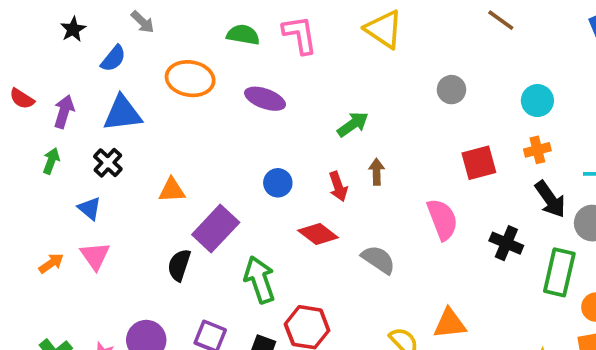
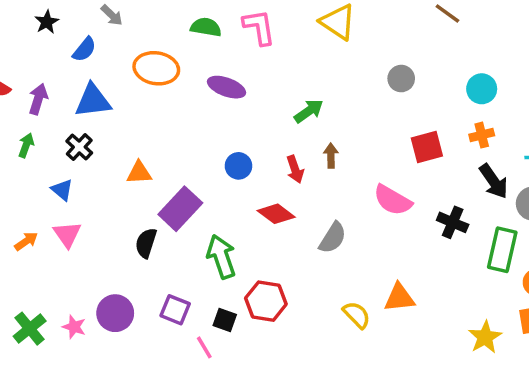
pink semicircle: (442, 219) -> (393, 200), turned 141
gray semicircle: (378, 260) -> (333, 238), turned 88

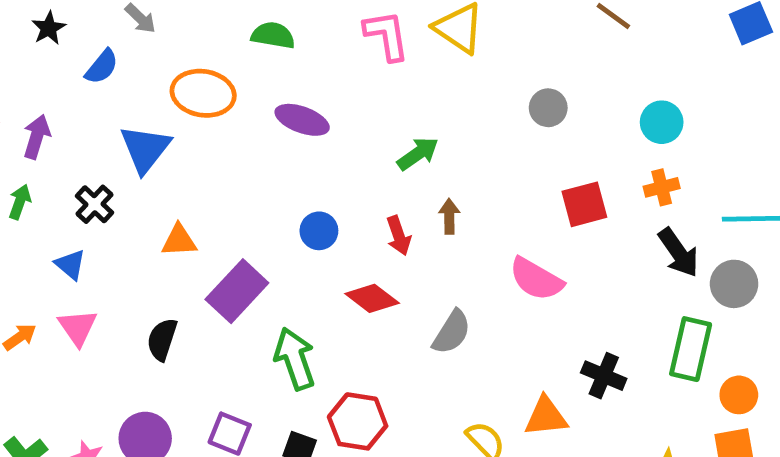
pink L-shape: (259, 27) -> (387, 35), moved
blue triangle: (93, 101) -> (145, 149), moved, turned -45
black cross: (453, 222) -> (604, 376), moved
black semicircle: (146, 243) -> (162, 339), moved

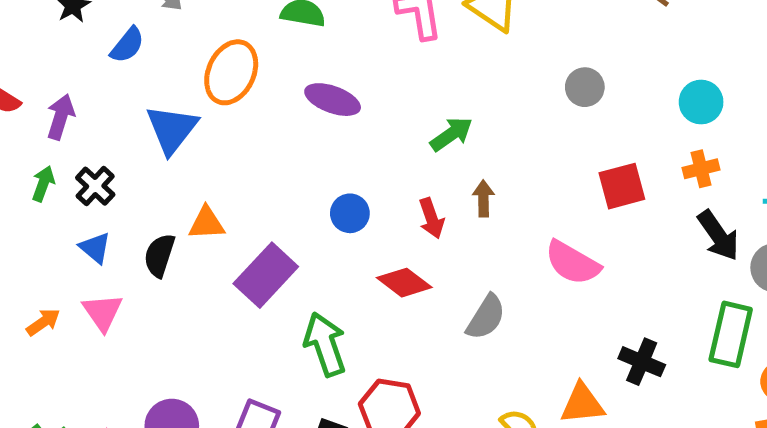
orange ellipse: (203, 93) -> (231, 72), turned -74
black cross: (95, 204) -> (95, 186), moved
black semicircle: (162, 339) -> (159, 255), moved

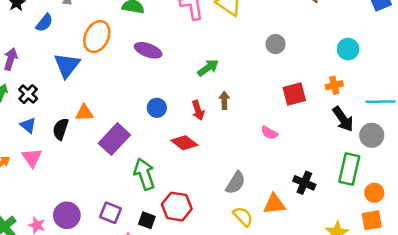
cyan circle: (701, 102) -> (348, 49), moved
pink semicircle: (572, 263) -> (269, 133), size x0.6
gray semicircle: (486, 317) -> (236, 183), moved

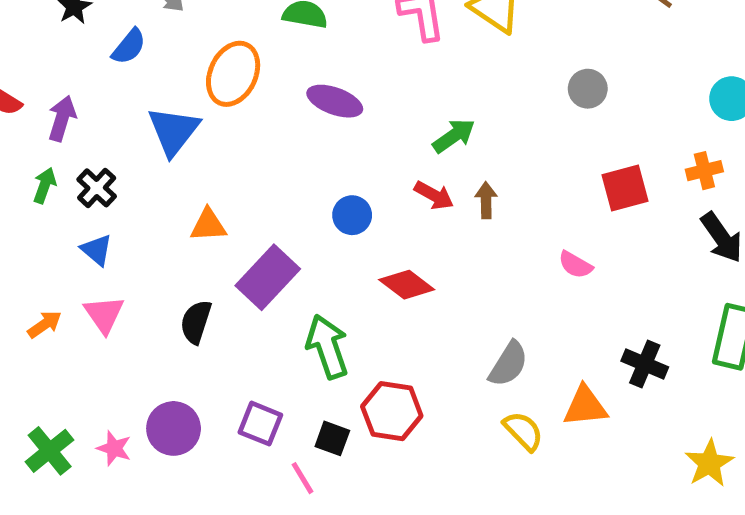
red arrow: (198, 110) -> (434, 195), moved, turned -42
black semicircle: (61, 129) -> (196, 322), moved

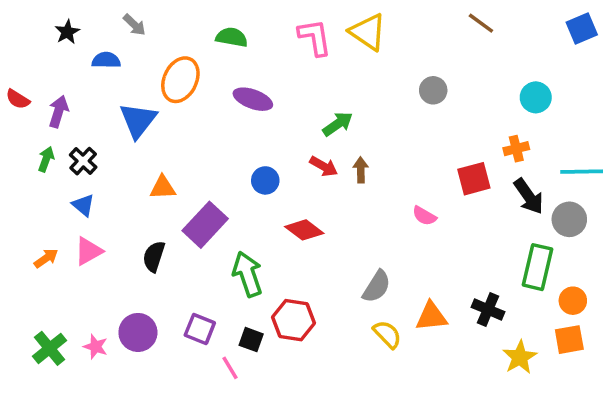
blue semicircle: (129, 47) -> (106, 60), turned -128
red square: (625, 188) -> (474, 179), moved
pink triangle: (104, 314) -> (88, 251), turned 36
black cross: (645, 364) -> (488, 309), moved

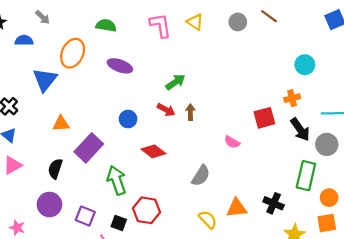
yellow triangle: (368, 32) -> (195, 22), size x0.7
gray circle: (433, 90) -> (238, 22), moved
gray semicircle: (377, 287) -> (201, 176), moved
purple circle: (138, 332) -> (49, 205), moved

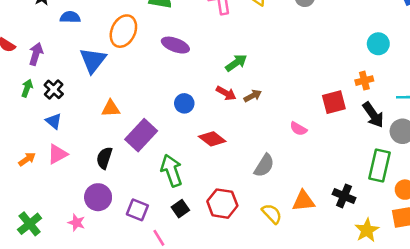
brown arrow: (190, 112) -> (253, 96), turned 63
red hexagon: (147, 210) -> (222, 204), moved
black square: (119, 223) -> (180, 209), moved, turned 35
pink star: (17, 228) -> (76, 223), moved

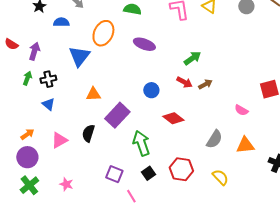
black cross: (54, 89) -> (48, 79), turned 35
pink triangle: (57, 154) -> (59, 140), moved
purple circle: (98, 197) -> (27, 157), moved
orange triangle: (303, 201) -> (245, 145), moved

